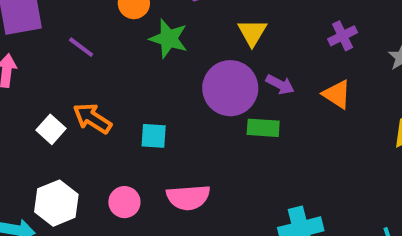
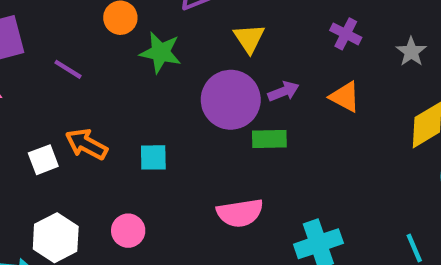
purple cross: (343, 36) -> (346, 34), turned -32
purple arrow: (280, 84) -> (283, 91), turned -44
white square: (51, 129) -> (43, 160), turned 32
pink semicircle: (188, 197) -> (240, 213), moved

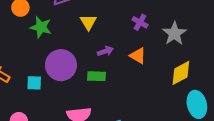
gray star: (411, 52) -> (174, 33), size x1.5
purple circle: (231, 100) -> (61, 65), moved

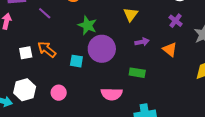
green star: (41, 27) -> (87, 25), moved
green rectangle: (97, 76) -> (137, 73), moved

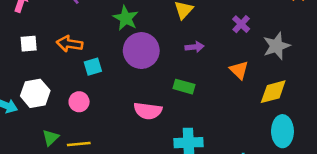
orange arrow: (47, 49) -> (70, 44), turned -36
orange triangle: (170, 50) -> (239, 70), moved
white square: (26, 53) -> (29, 44), moved
cyan square: (76, 61) -> (93, 67), moved, turned -32

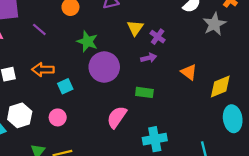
purple cross: (241, 24) -> (158, 37), moved
gray star: (277, 46) -> (214, 24), moved
pink semicircle: (148, 111) -> (117, 117), turned 125

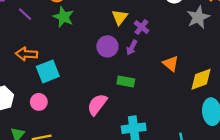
green star: (87, 41) -> (63, 17), moved
purple arrow: (149, 58) -> (132, 47), turned 128
purple circle: (104, 67) -> (107, 46), moved, size x0.7
cyan square: (65, 86) -> (48, 71), size x1.5

